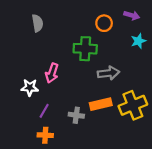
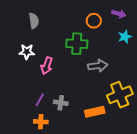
white star: (30, 87) -> (27, 52), moved
orange rectangle: (101, 104) -> (95, 112), moved
gray cross: (76, 115) -> (61, 103), moved

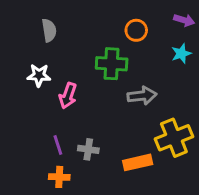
purple arrow: (119, 14) -> (184, 20), moved
purple line: (40, 100) -> (58, 145), turned -48

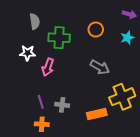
orange circle: (136, 30) -> (96, 30), moved
green cross: (112, 64) -> (59, 38), moved
gray arrow: (142, 96) -> (100, 67), turned 36

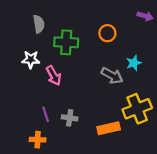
cyan star: (127, 38) -> (134, 63), moved
pink arrow: (48, 67) -> (54, 76), turned -48
orange cross: (42, 124) -> (38, 140), moved

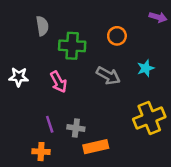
white star: (31, 60) -> (19, 77), moved
gray arrow: (112, 76) -> (108, 76), moved
orange rectangle: (109, 128) -> (96, 147), moved

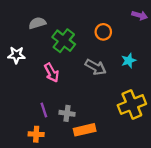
gray semicircle: (42, 26) -> (37, 23), turned -98
green cross: (72, 46) -> (64, 41), turned 35
white star: (19, 77) -> (16, 55), moved

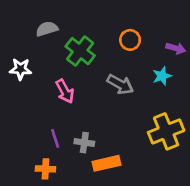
purple arrow: (140, 15) -> (176, 48), moved

